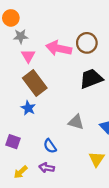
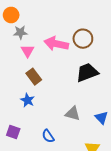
brown rectangle: (35, 83) -> (34, 77), size x0.7

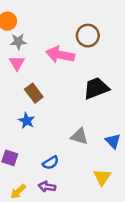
brown circle: (83, 39) -> (88, 36), moved
pink triangle: (28, 51) -> (17, 63), moved
blue semicircle: (48, 136) -> (51, 163), turned -88

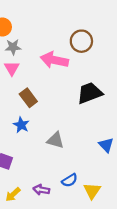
gray triangle: (79, 136) -> (55, 140), moved
blue semicircle: (51, 163) -> (70, 180), moved
yellow triangle: (102, 177) -> (92, 191), moved

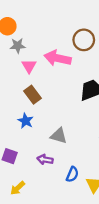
pink triangle: (12, 68) -> (29, 66), moved
blue semicircle: (70, 180) -> (72, 174), turned -35
purple arrow: (41, 190) -> (45, 160), moved

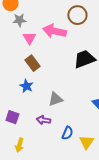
gray triangle: (59, 136) -> (55, 99), turned -35
yellow arrow: (18, 188) -> (19, 145), turned -32

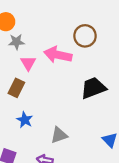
brown rectangle: (32, 63) -> (16, 88), moved, turned 63

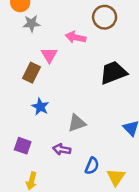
pink arrow: (58, 55) -> (76, 37), size x0.7
pink triangle: (28, 63) -> (49, 55), moved

